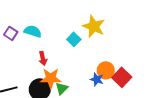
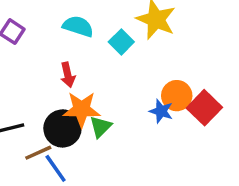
cyan semicircle: (33, 31) -> (78, 26), moved

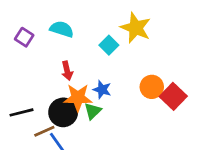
cyan semicircle: (78, 26) -> (62, 29), moved
blue star: (161, 111) -> (102, 90), moved

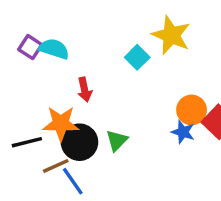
cyan semicircle: (62, 29) -> (54, 49), moved
blue star: (102, 90) -> (183, 132), moved
orange star: (78, 98) -> (61, 124), moved

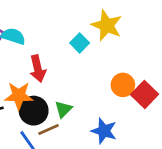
red arrow: (85, 90) -> (38, 69), size x1.4
blue star: (183, 132) -> (104, 131), moved, size x1.4
brown line: (56, 166) -> (49, 130), moved

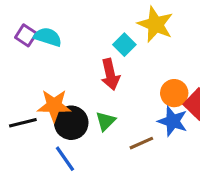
red arrow: (38, 69) -> (110, 74), moved
brown line: (49, 130) -> (141, 143), moved
blue star: (104, 131) -> (173, 121), moved

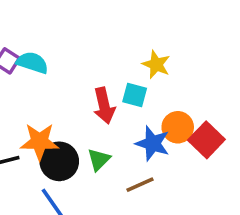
yellow star: (155, 24) -> (156, 64), moved, size x0.7
cyan square: (124, 45) -> (135, 95), moved, turned -30
blue star: (173, 121) -> (153, 143), moved

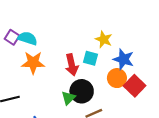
orange star: (40, 142) -> (33, 63), moved
blue star: (153, 143) -> (124, 59), moved
black circle: (59, 161) -> (82, 91), moved

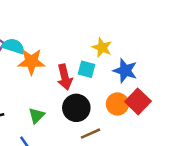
orange star: (33, 63) -> (31, 62), moved
orange circle: (117, 78) -> (117, 104), moved
green triangle: (68, 98) -> (37, 116), moved

